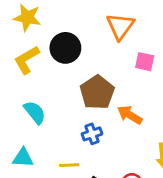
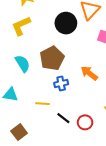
black circle: (65, 48) -> (66, 23), moved
brown pentagon: (97, 92) -> (52, 58), moved

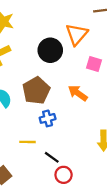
orange arrow: (89, 73) -> (78, 93), moved
red circle: (85, 122) -> (64, 175), moved

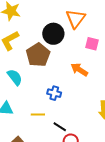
brown pentagon: (36, 91) -> (38, 55), moved
blue cross: (48, 118) -> (54, 93), turned 32

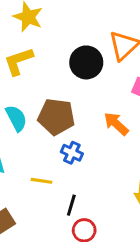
brown pentagon: (38, 55) -> (56, 117), moved, turned 30
black line: (60, 127) -> (71, 205), turned 64

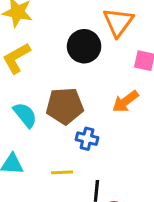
orange arrow: (116, 124) -> (125, 101), turned -68

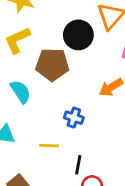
brown pentagon: (65, 106) -> (52, 64), moved

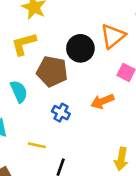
blue cross: (74, 118) -> (61, 113), moved

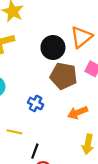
brown pentagon: (52, 71) -> (63, 76), moved
orange arrow: (102, 101) -> (78, 113), moved

